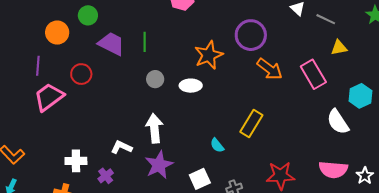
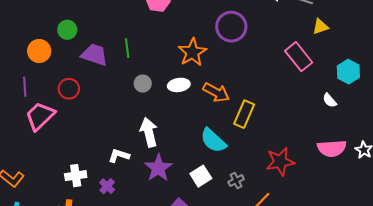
orange arrow: (270, 69) -> (216, 92), moved
white semicircle: (338, 122) -> (330, 100), size x0.6
cyan semicircle: (217, 145) -> (213, 140), size x1.8

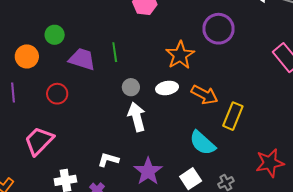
pink trapezoid: (40, 116) -> (39, 141), moved
white arrow: (149, 132) -> (137, 117), moved

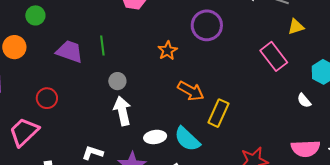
green circle: (55, 35) -> (35, 15), moved
orange star: (180, 55) -> (168, 51), size x0.7
white ellipse: (167, 88) -> (155, 137), moved
red circle: (57, 94) -> (47, 98), moved

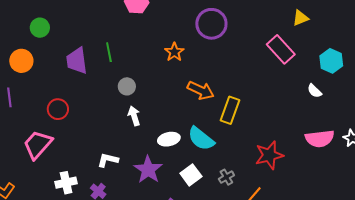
purple trapezoid: (70, 51) -> (77, 61), turned -112
white arrow: (122, 111) -> (134, 116), size x0.7

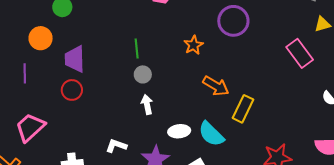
green line: (109, 52) -> (137, 49), moved
purple trapezoid: (77, 61) -> (75, 59), moved
pink trapezoid: (38, 145) -> (30, 127), moved

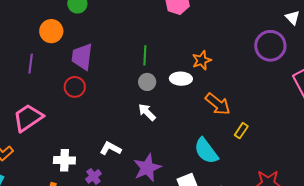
purple circle: (233, 21) -> (270, 46), moved
white arrow: (147, 104) -> (147, 112), turned -42
yellow rectangle: (243, 109) -> (241, 131), size x0.6
white ellipse: (179, 131) -> (181, 79), moved

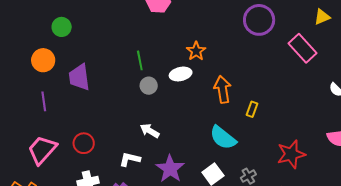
purple line: (31, 64) -> (44, 101), moved
red circle: (75, 87) -> (84, 143), moved
orange arrow: (218, 104) -> (223, 89), turned -124
white arrow: (147, 112) -> (150, 131), moved

